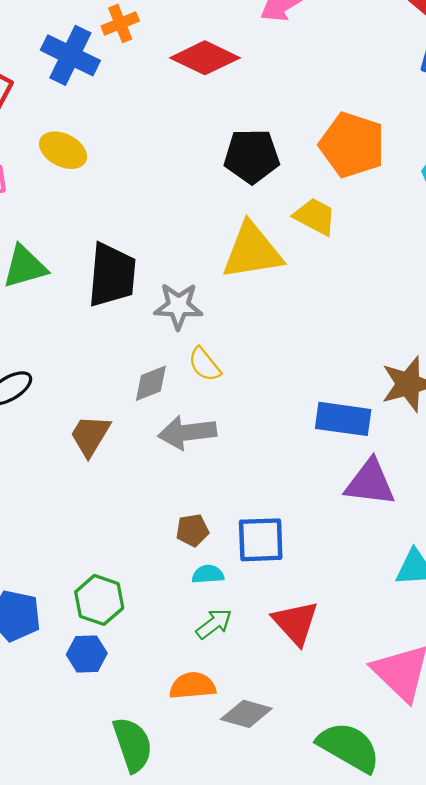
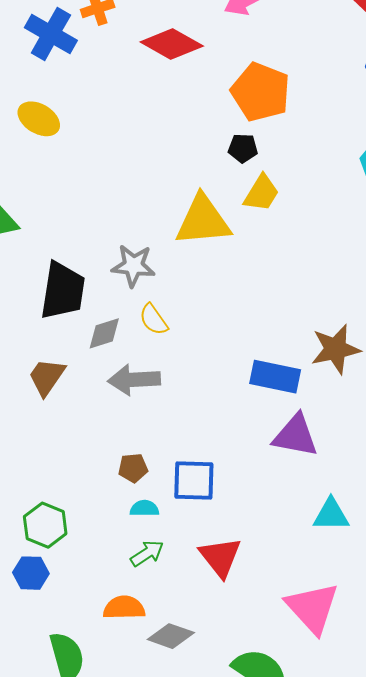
orange pentagon: (352, 145) -> (261, 92), moved
black pentagon: (252, 156) -> (243, 148), moved, size x0.6
yellow trapezoid: (315, 217) -> (261, 193), turned 90
black trapezoid: (112, 275) -> (63, 291), moved

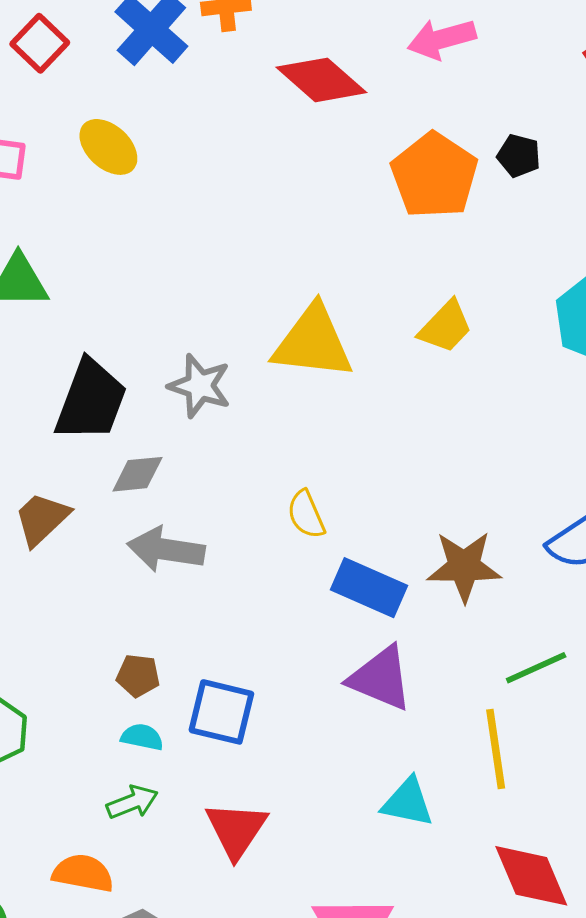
black pentagon: (243, 148) -> (519, 156), moved
yellow trapezoid: (261, 193) -> (446, 327), moved
yellow semicircle: (154, 320) -> (306, 514), moved

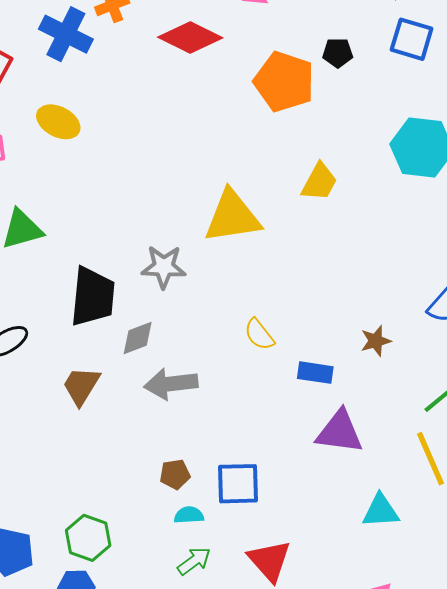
brown star: (464, 566) -> (376, 341), size x0.6
blue rectangle: (369, 588) -> (315, 373), size x0.7

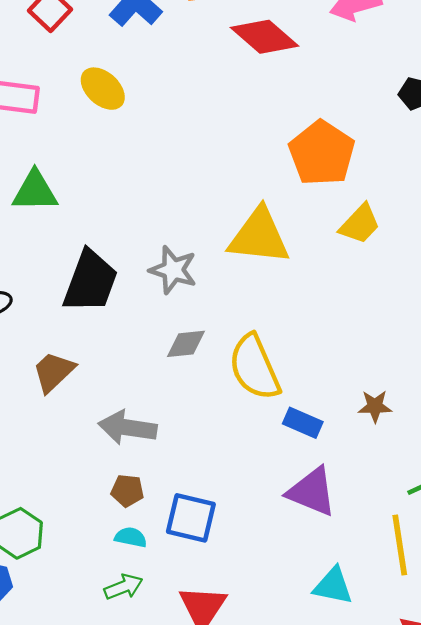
orange pentagon: (284, 82) -> (322, 153), moved
yellow semicircle: (259, 335) -> (255, 367), size x1.8
gray diamond: (138, 338) -> (186, 344), moved
gray arrow: (171, 384) -> (128, 428), moved

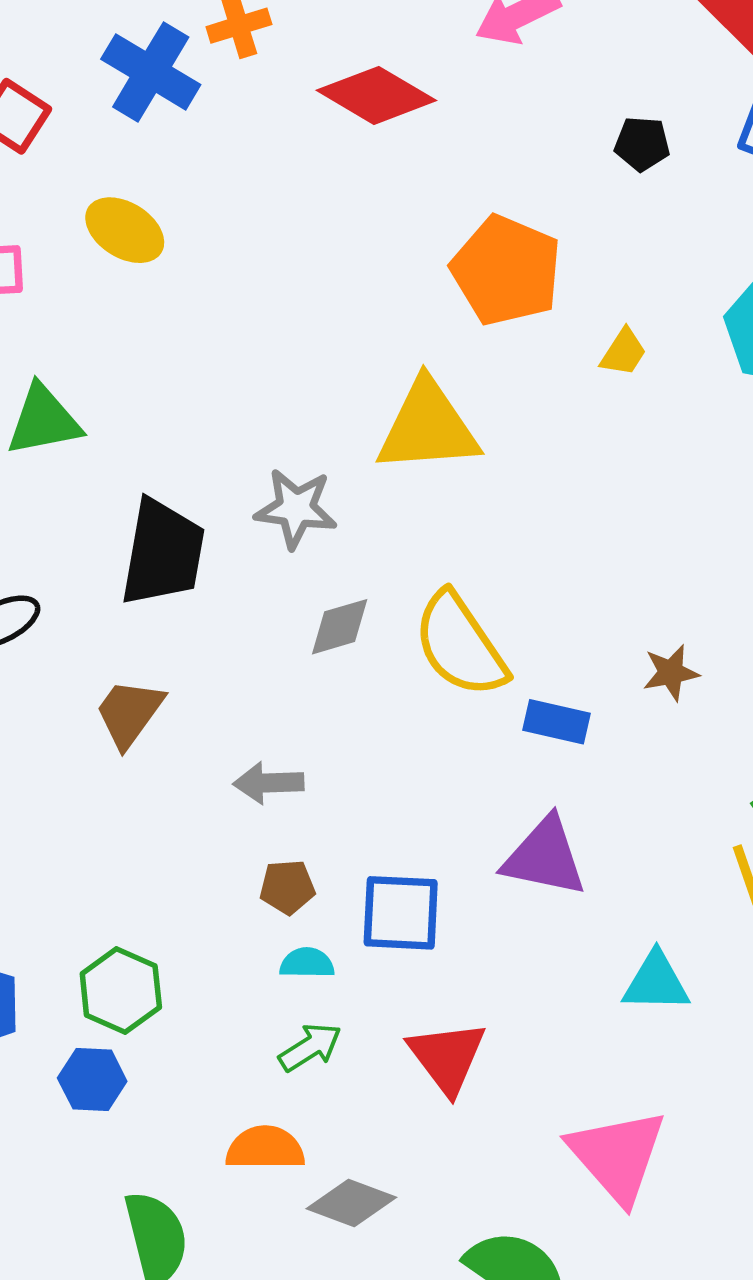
yellow trapezoid: (360, 224) -> (624, 352), moved, size x0.7
gray arrow: (128, 428) -> (269, 783), size x0.7
purple triangle: (312, 492) -> (545, 857), moved

